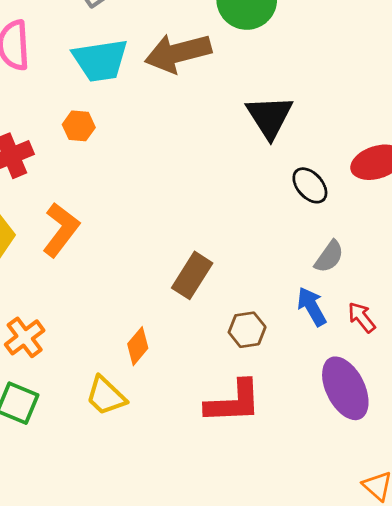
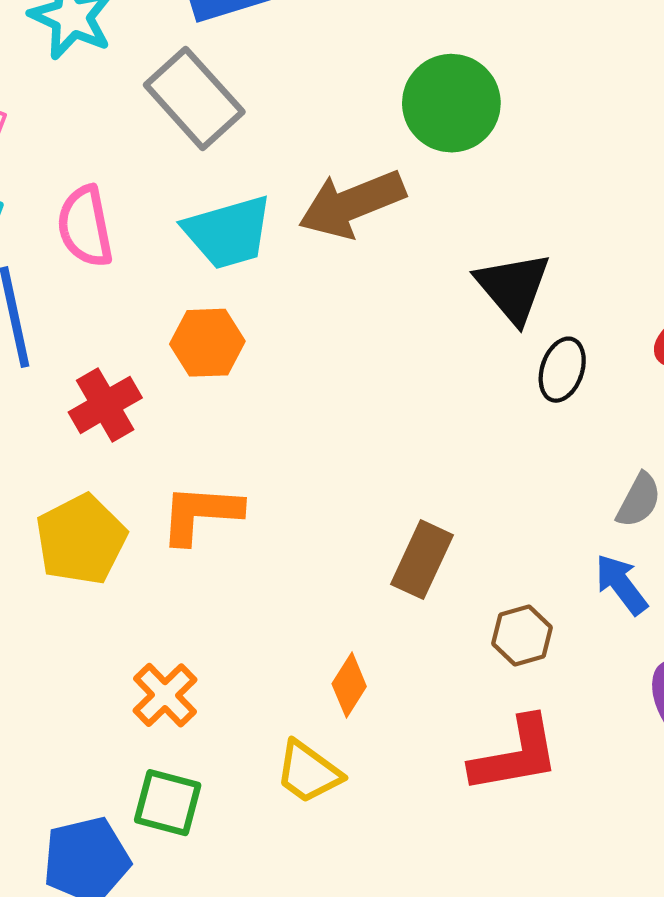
orange hexagon: (79, 126) -> (207, 343), size x1.4
black ellipse: (310, 185) -> (562, 370), moved, turned 69
orange L-shape: (61, 230) -> (201, 514), turned -116

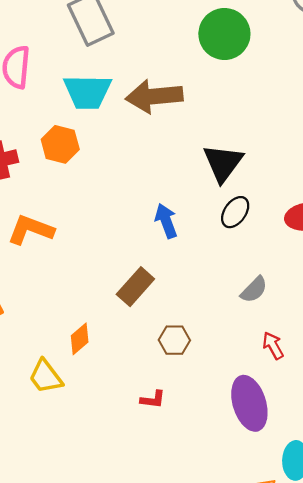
green circle: (451, 103) -> (224, 34), moved
blue arrow: (621, 584) -> (166, 221), moved
red L-shape: (515, 755) -> (153, 399), size x0.5

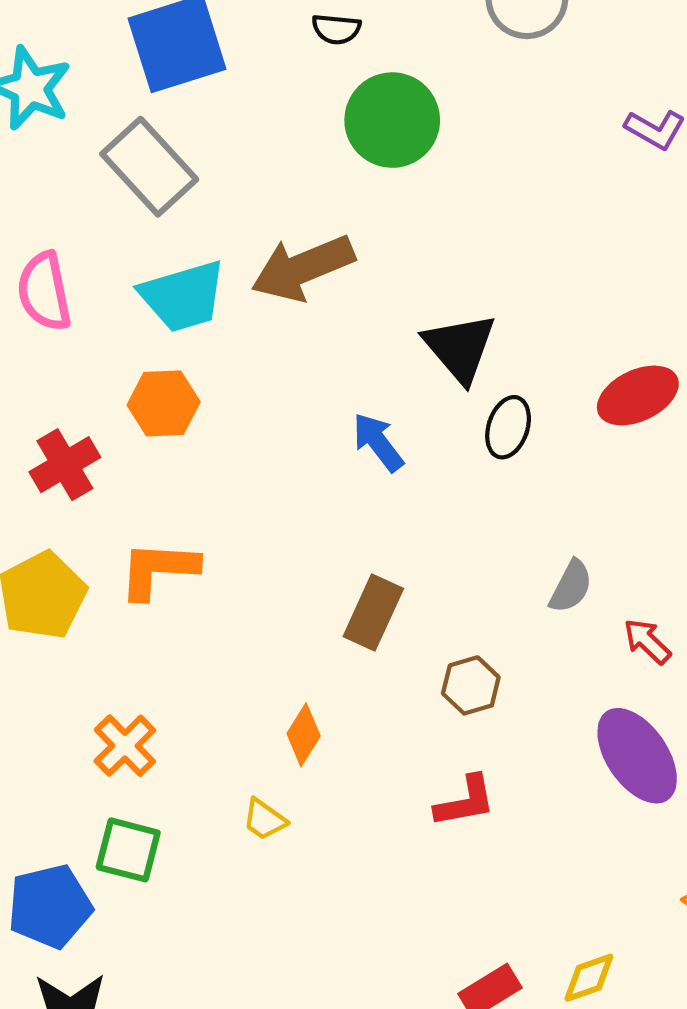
blue arrow: (166, 221) -> (378, 442), moved
gray semicircle: (254, 290) -> (571, 586), moved
yellow trapezoid: (46, 377) -> (264, 819), size x0.7
red L-shape: (153, 399) -> (465, 801), size x1.4

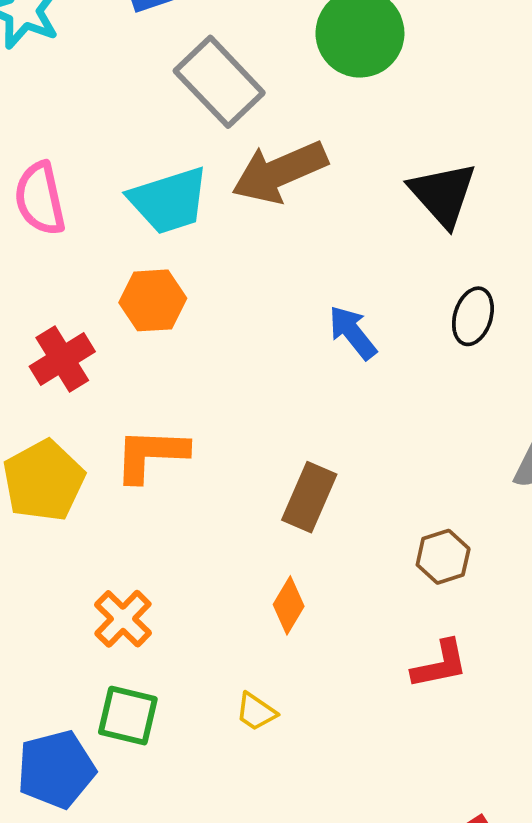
gray rectangle: (149, 167) -> (219, 82), moved
black triangle: (460, 348) -> (443, 194), moved
brown rectangle: (373, 612) -> (309, 497), moved
yellow trapezoid: (264, 819) -> (256, 712), moved

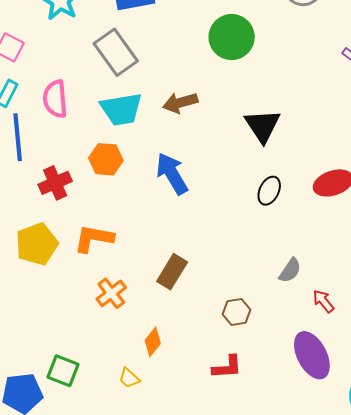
gray rectangle: (219, 82) -> (116, 52), moved
brown arrow: (280, 172) -> (180, 103), size x0.7
blue arrow: (353, 333) -> (172, 174), moved, size x1.4
orange diamond: (289, 605) -> (153, 342), moved
orange cross: (123, 619) -> (111, 293), moved

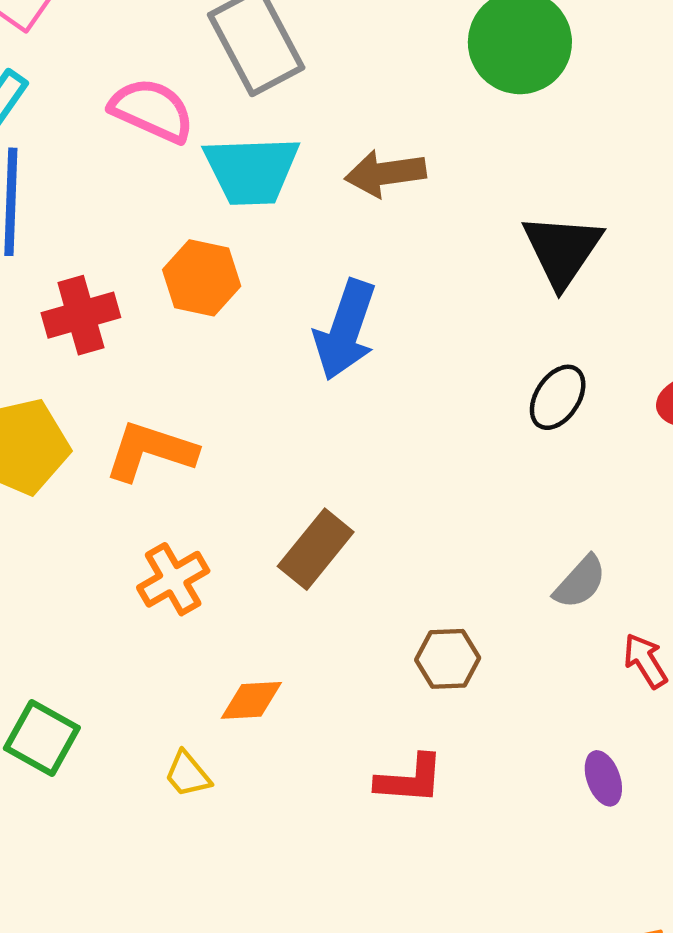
pink semicircle: (55, 99) -> (152, 110), moved, turned 111
blue arrow: (172, 174) -> (345, 330), turned -138
orange diamond: (153, 342) -> (251, 700), turned 40
purple ellipse: (312, 355) -> (603, 778), size x0.5

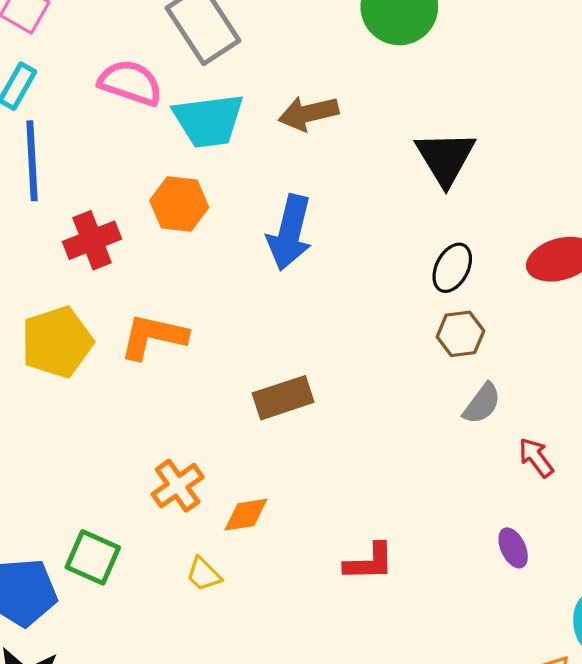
brown rectangle: (316, 549) -> (283, 398), turned 38
orange cross: (173, 579) -> (178, 486), moved
brown hexagon: (448, 659) -> (460, 334), moved

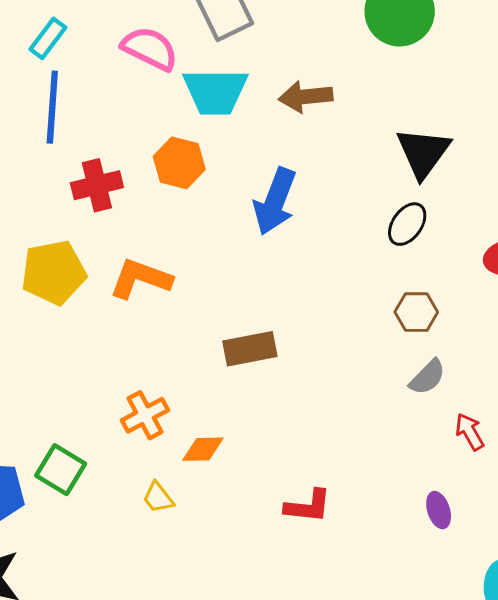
black ellipse: (452, 268) -> (407, 224), moved

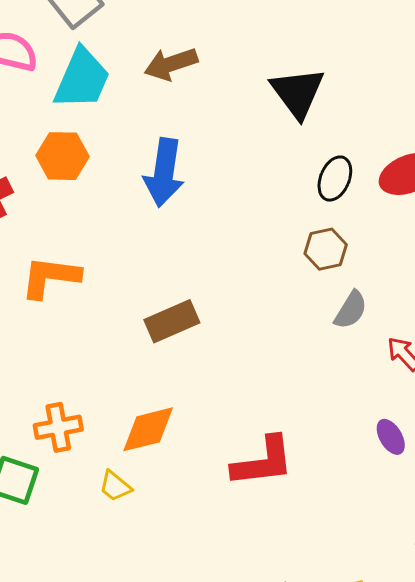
cyan trapezoid: (215, 91) -> (82, 79), turned -54
black ellipse: (407, 224) -> (335, 179), moved
orange cross: (145, 415) -> (58, 427), moved, turned 30
orange diamond: (203, 449) -> (148, 429), size x1.4
red L-shape: (308, 506) -> (263, 462), size x1.4

